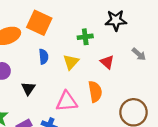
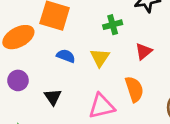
blue semicircle: (44, 57) -> (66, 56), turned -56
red triangle: (107, 62) -> (144, 51), turned 48

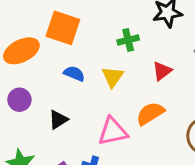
orange semicircle: (134, 89) -> (150, 113), turned -105
black triangle: (53, 97) -> (58, 120), turned 30

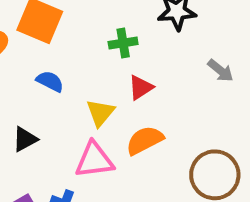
red triangle: (162, 71) -> (141, 87), moved
yellow triangle: (113, 77) -> (100, 113), moved

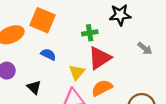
red triangle: (141, 87) -> (100, 58), size x1.6
black triangle: (25, 139) -> (34, 87), turned -48

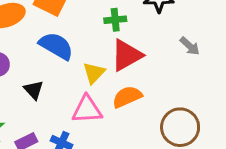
blue semicircle: (48, 54) -> (56, 46), size x1.6

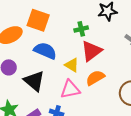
yellow triangle: (94, 73) -> (72, 65), turned -35
black triangle: (34, 90) -> (34, 81), size x1.6

